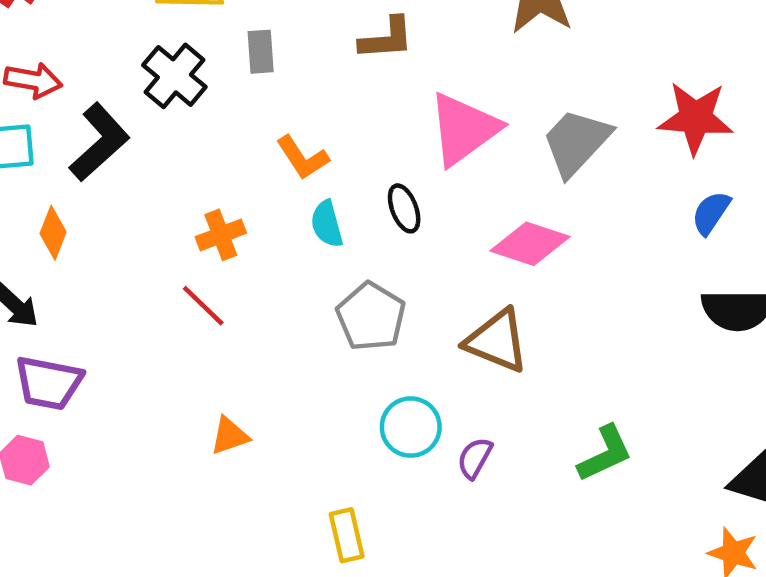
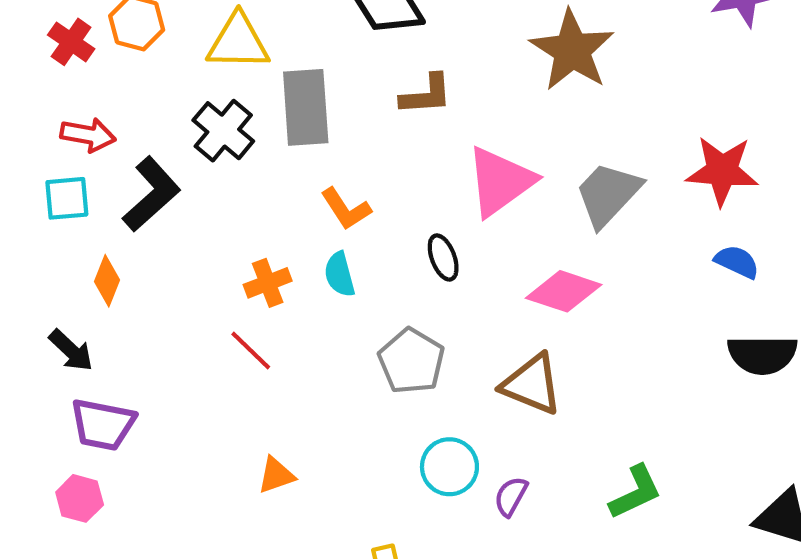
gray rectangle: (261, 52) -> (306, 107), size x1.8
blue semicircle: (711, 213) -> (737, 262), turned 81
cyan semicircle: (327, 224) -> (340, 274), moved

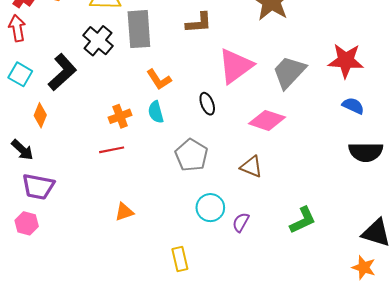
red arrow: (88, 135) -> (17, 28), moved, turned -110
cyan square: (67, 198) -> (20, 74), turned 35
red line: (251, 351) -> (112, 150), turned -55
brown triangle: (532, 384) -> (251, 167), size x0.7

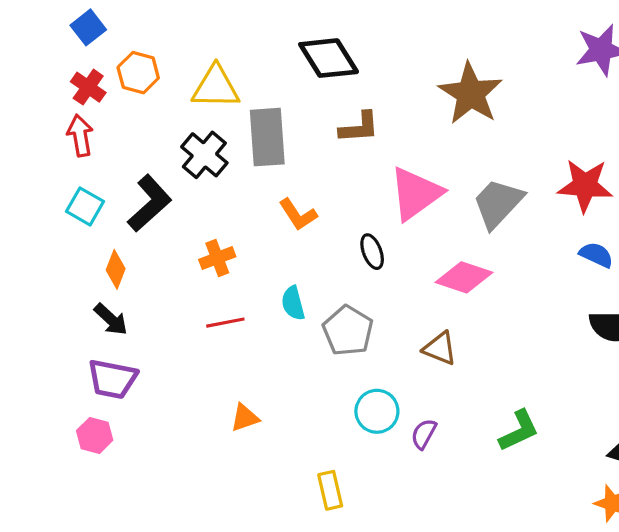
cyan semicircle: (156, 112) -> (293, 303), moved
orange cross: (120, 116) -> (217, 258), moved
black arrow: (22, 150) -> (111, 319), moved

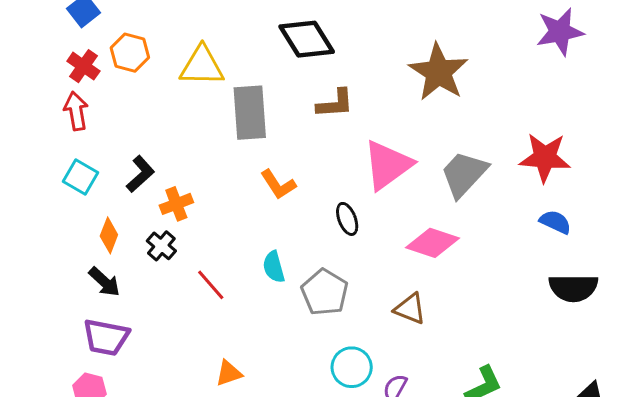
black cross: (204, 155) -> (161, 246), moved, size x0.7
black L-shape: (150, 203) -> (140, 174), size x0.7
orange cross: (217, 258) -> (176, 204), moved
red line: (225, 323) -> (211, 285), turned 60

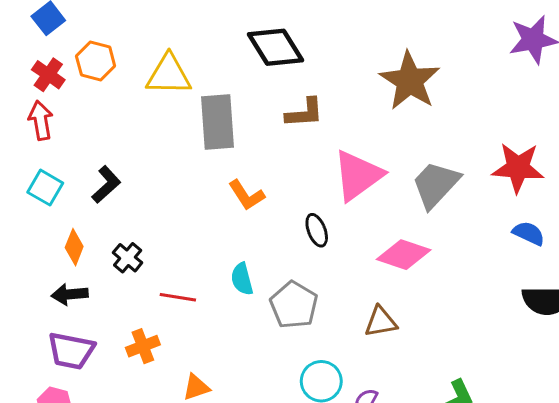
orange cross: (176, 204) -> (143, 346), moved
black arrow: (104, 282) -> (70, 294), turned 132
red line: (211, 285) -> (178, 297), turned -40
brown triangle: (410, 309) -> (381, 322), turned -32

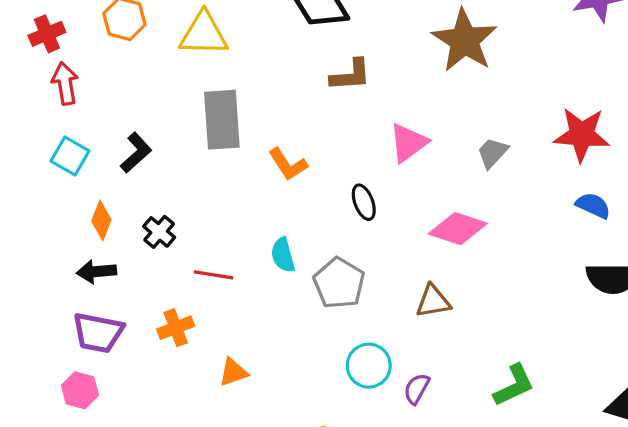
red cross: (48, 75) -> (47, 34), moved, turned 32
gray rectangle: (218, 122) -> (222, 120), moved
pink triangle: (358, 175) -> (408, 143), size x0.7
gray trapezoid: (436, 185) -> (493, 153), size x0.6

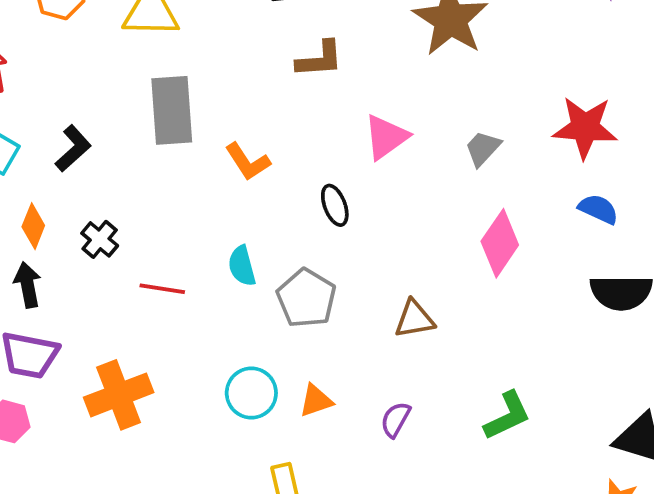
pink diamond: (458, 229) -> (500, 243), moved, turned -74
black arrow: (96, 272) -> (28, 285), turned 84
orange cross: (176, 328) -> (119, 395), moved, size x1.6
cyan circle: (369, 366) -> (251, 393), moved
orange triangle: (233, 372) -> (316, 401), moved

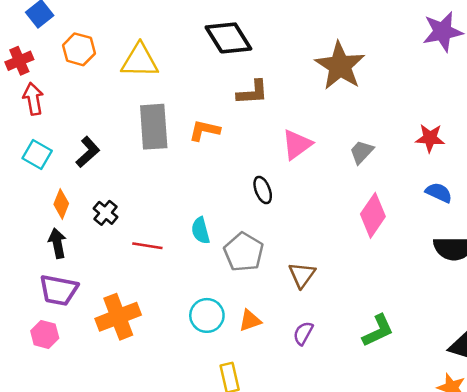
red star: (585, 128) -> (430, 138), size x0.7
orange L-shape: (248, 162) -> (204, 130), moved, turned 136
brown triangle: (414, 319) -> (302, 275), moved, turned -44

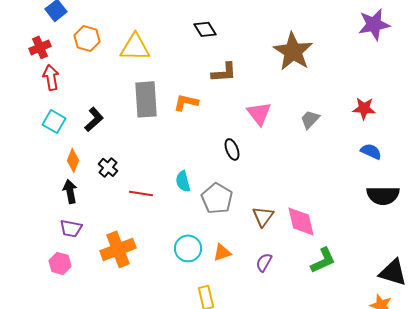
black diamond: (228, 38) -> (205, 29), size x0.6
pink triangle: (297, 144) -> (259, 113), turned -32
pink diamond: (373, 215) -> (301, 221), moved, turned -48
purple trapezoid: (59, 290) -> (71, 228), size x0.7

